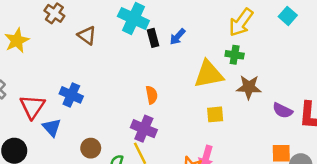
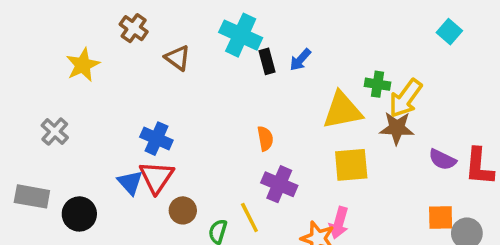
yellow arrow: (241, 22) -> (406, 98), moved
red triangle: (32, 107) -> (156, 177), moved
yellow square: (215, 114) -> (351, 165), size x1.5
purple cross: (144, 129) -> (279, 184), moved

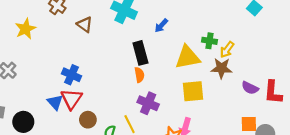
black rectangle: (267, 61) -> (140, 53), moved, size x1.5
yellow arrow: (406, 98) -> (227, 50), size x0.7

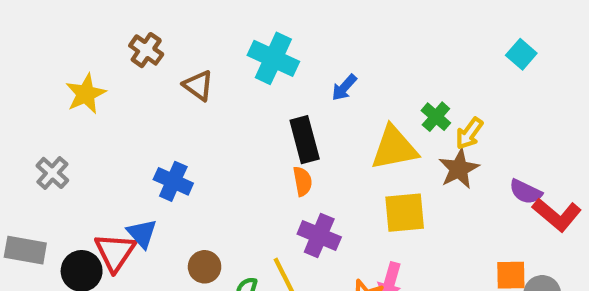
green cross: (209, 41) -> (436, 117), turned 32
brown star: (221, 68) -> (459, 169), turned -30
purple semicircle: (250, 88) -> (526, 192), moved
red L-shape: (273, 92) -> (557, 215), turned -55
red triangle: (71, 99) -> (115, 252), moved

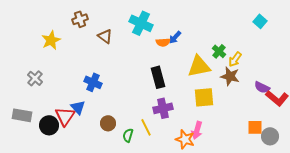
brown cross: (146, 50) -> (80, 19), turned 35
black rectangle: (305, 140) -> (158, 77), moved
brown star: (459, 169) -> (230, 76), turned -30
orange semicircle: (303, 181) -> (163, 42), moved, turned 96
purple cross: (319, 236) -> (163, 108), turned -36

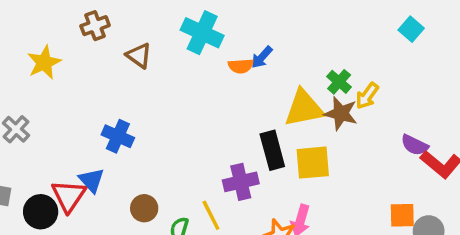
brown star: (230, 76) -> (341, 113), moved
black rectangle: (158, 77) -> (272, 150), moved

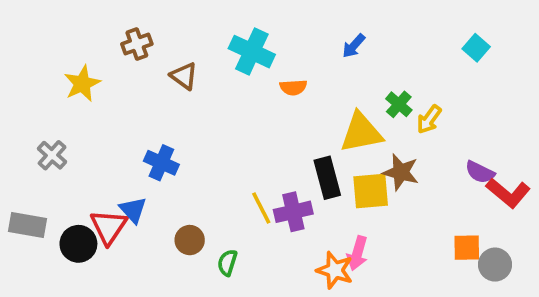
blue arrow: (262, 57) -> (354, 46), moved
brown star: (341, 113) -> (401, 172), moved
yellow line: (211, 215) -> (261, 208), moved

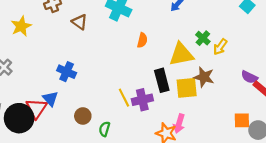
orange semicircle: (293, 87) -> (142, 40), moved, turned -72
black circle: (78, 244) -> (19, 118), size x1.4

